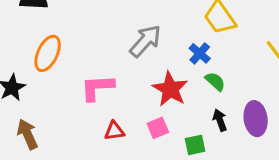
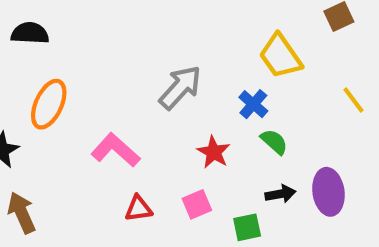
pink L-shape: (97, 88) -> (116, 150), turned 45
red star: (170, 89) -> (214, 152), size x0.7
black arrow: (220, 120) -> (280, 194), turned 100

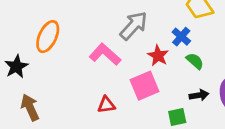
pink L-shape: (116, 150) -> (105, 54), moved
red star: (214, 152) -> (158, 56), moved
pink square: (197, 204) -> (144, 86), moved, size x1.5

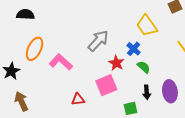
pink L-shape: (105, 54) -> (61, 62), moved
black arrow: (199, 95) -> (147, 92), turned 96

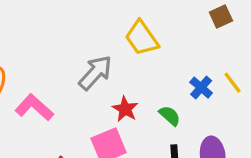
yellow trapezoid: (147, 26) -> (142, 38), moved
blue cross: (134, 49) -> (201, 88), moved

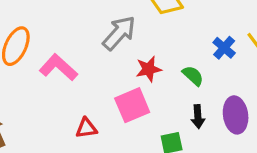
red star: (125, 109) -> (149, 69), turned 30

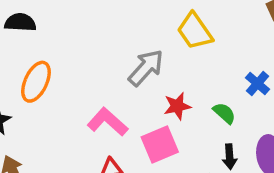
pink L-shape: (58, 67) -> (108, 122), moved

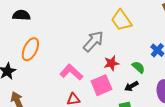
black arrow: (230, 157) -> (131, 86), moved, turned 64

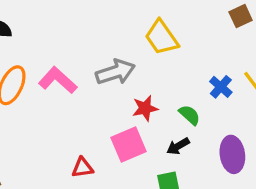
gray arrow: (93, 41) -> (115, 72), turned 30
pink L-shape: (71, 72) -> (58, 80), moved

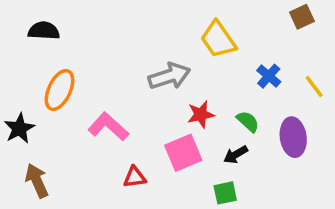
pink L-shape: (58, 80) -> (108, 127), moved
blue cross: (221, 87) -> (269, 76), moved
purple ellipse: (232, 154) -> (293, 137), moved

